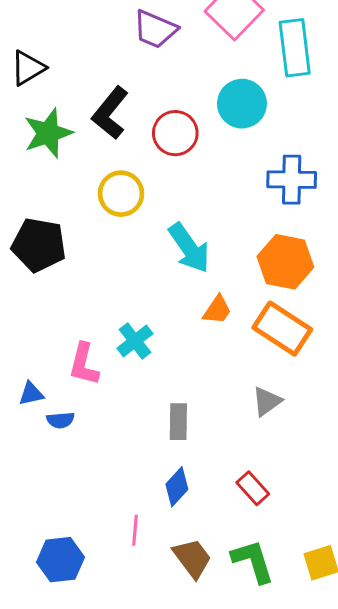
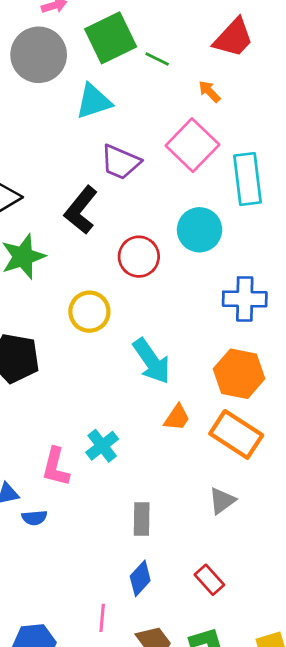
black L-shape: (110, 113) -> (81, 210), moved

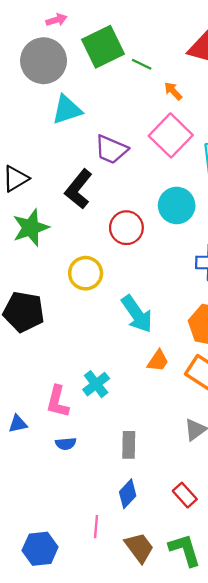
orange arrow: (209, 91) -> (173, 91), moved
cyan triangle: (94, 101) -> (67, 110), moved
blue semicircle: (34, 518) -> (66, 444), moved

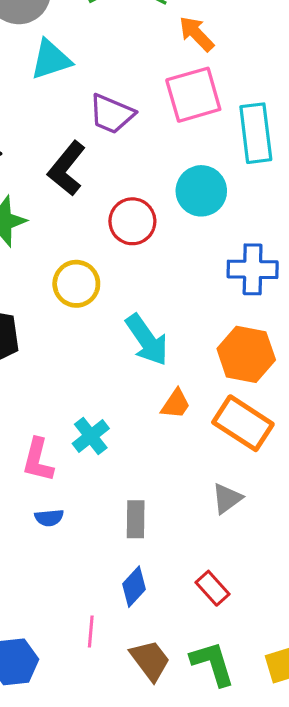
orange arrow: (173, 91) -> (196, 34), size x1.4
pink square: (171, 135) -> (193, 95), turned 30

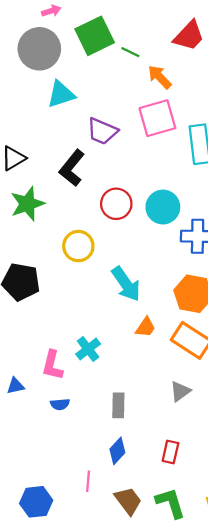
cyan circle: (201, 191) -> (163, 207), moved
red rectangle: (213, 588) -> (170, 452), turned 55

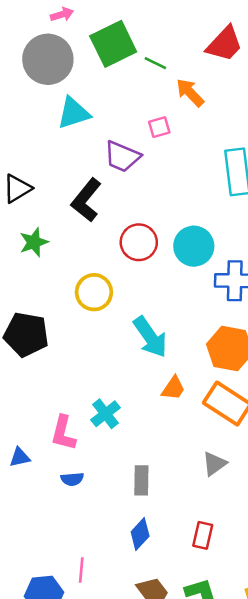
pink square: (157, 118) -> (159, 127), moved, size x0.5
green star: (27, 204) -> (34, 242), size x0.7
pink line: (88, 481) -> (81, 570), moved

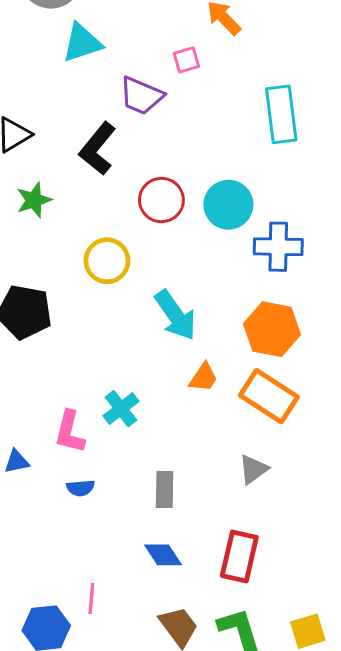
blue diamond: (140, 534) -> (163, 555), turned -76
red rectangle: (203, 535) -> (239, 556), size x1.5

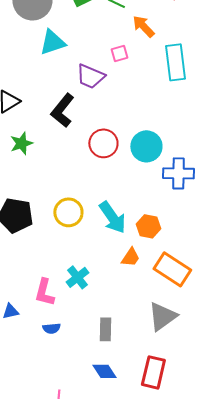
cyan rectangle: (281, 114) -> (175, 62), moved
yellow circle: (107, 261) -> (68, 212), moved
orange hexagon: (272, 329) -> (148, 226), moved, size x0.7
gray triangle: (253, 469) -> (162, 316), size x1.5

